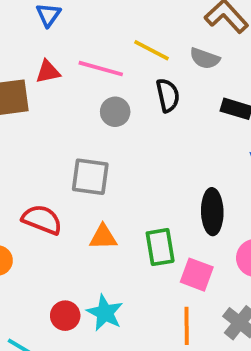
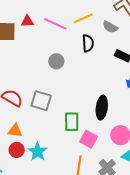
yellow line: (152, 50) -> (83, 18), turned -60
gray circle: (115, 112) -> (56, 61), moved
gray square: (90, 177) -> (41, 101), moved
orange triangle: (103, 237) -> (15, 131), moved

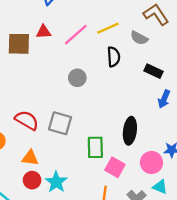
pink line: (55, 24) -> (76, 35), turned -65

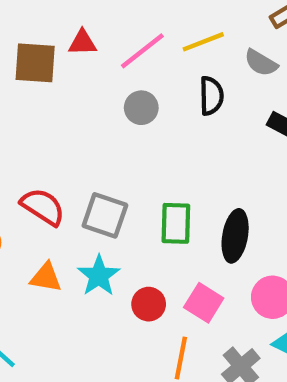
gray circle: (77, 78) -> (141, 108), moved
green rectangle: (95, 147) -> (176, 223), moved
red circle: (32, 180) -> (149, 304), moved
cyan star: (56, 182) -> (99, 276), moved

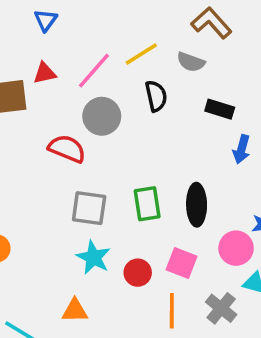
gray circle: (141, 108) -> (102, 116), size x1.4
red semicircle: (43, 207) -> (67, 149), moved
orange triangle: (46, 277) -> (75, 311), moved

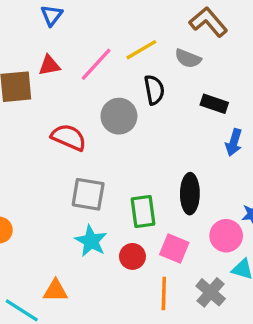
gray circle: (102, 116) -> (119, 116), moved
green rectangle: (147, 204) -> (143, 211), moved
orange triangle: (75, 311) -> (55, 291), moved

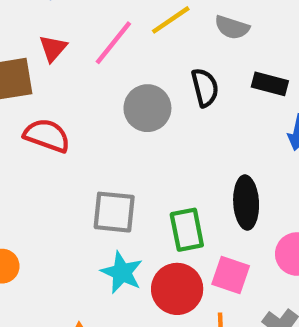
red triangle: (49, 65) -> (53, 48), turned -35
black semicircle: (154, 90) -> (205, 88), moved
red semicircle: (69, 137) -> (47, 135), moved
red circle: (132, 256) -> (177, 289), size x1.5

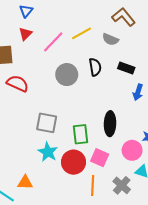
red triangle: (53, 48) -> (25, 34), moved

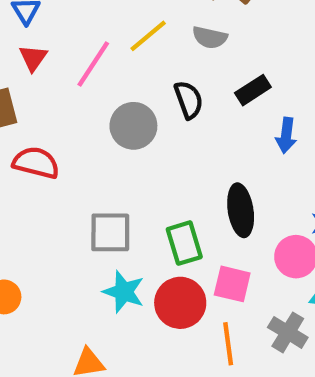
black rectangle: (126, 68) -> (253, 90), turned -42

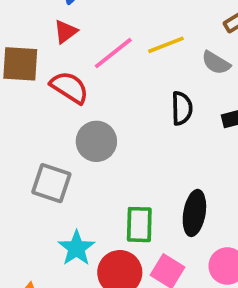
gray circle: (133, 126) -> (96, 141), moved
red semicircle: (36, 163) -> (69, 87), moved
gray square: (110, 232) -> (51, 183), moved

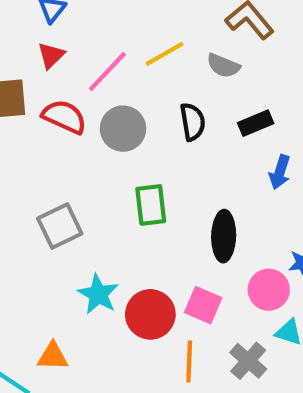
gray circle: (96, 141) -> (123, 129), moved
gray square: (51, 183) -> (60, 226), turned -36
green rectangle: (139, 225) -> (151, 205), moved

